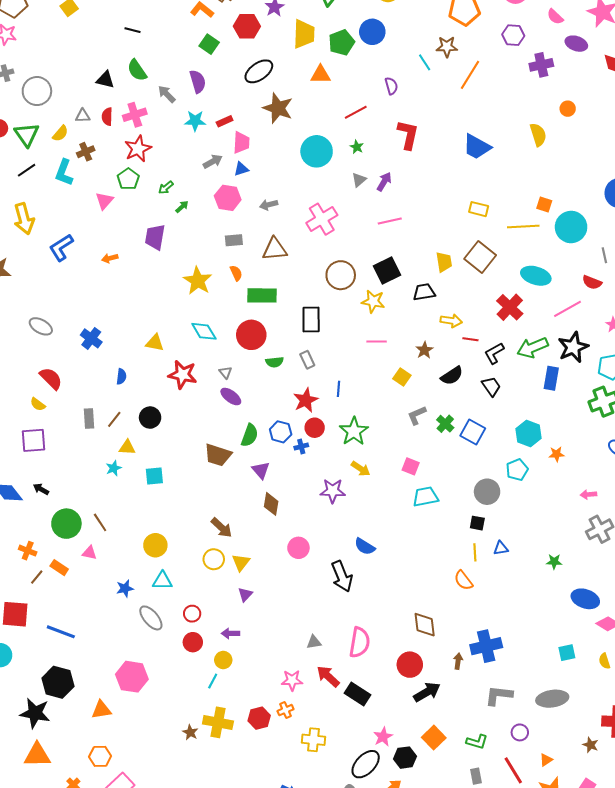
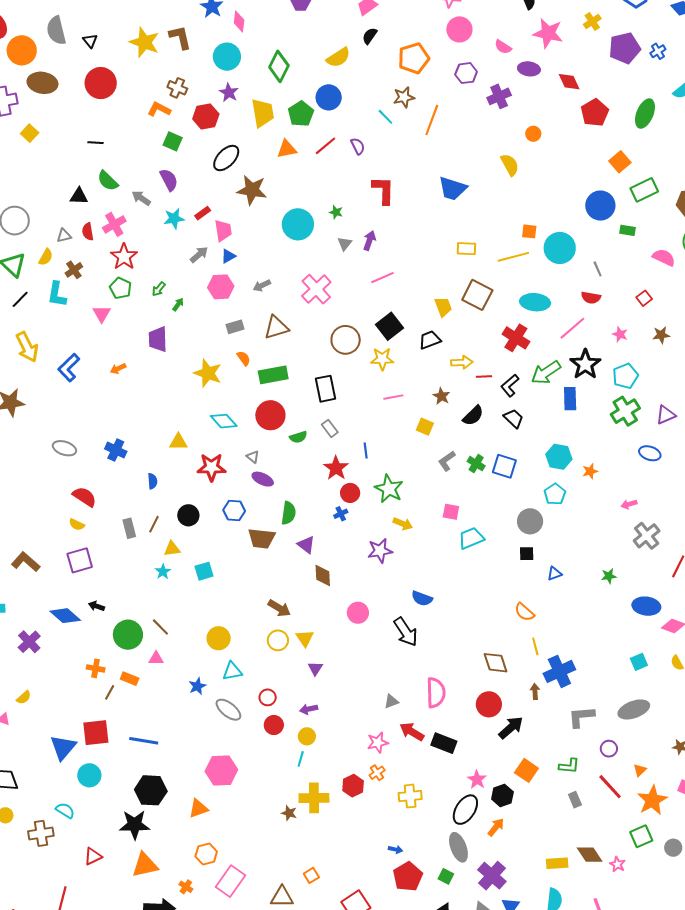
red line: (356, 112) -> (326, 146), moved
blue hexagon: (281, 432) -> (234, 511), moved
yellow line: (475, 552) -> (535, 646), moved

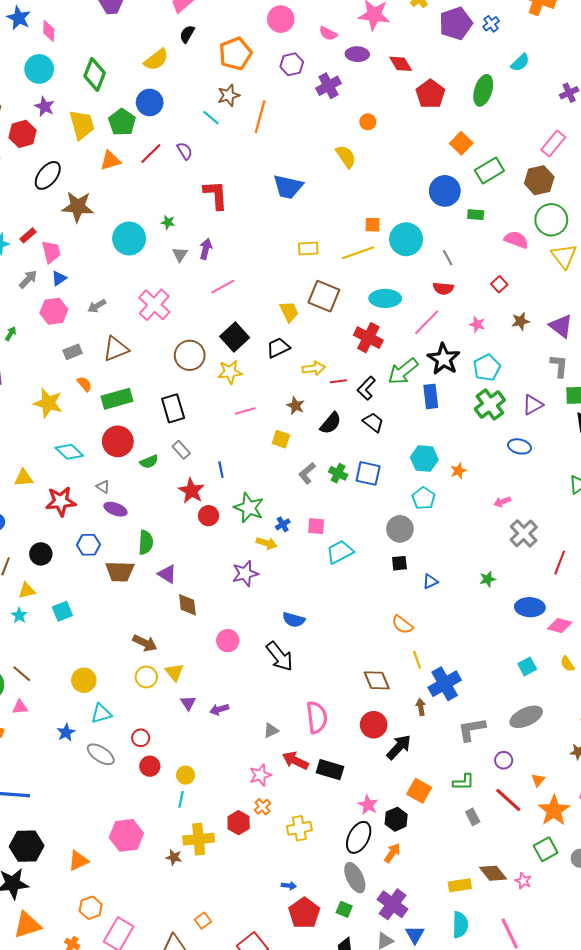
blue cross: (341, 514) -> (283, 524), moved
purple arrow: (309, 709) -> (219, 709), moved
pink hexagon: (221, 770) -> (126, 835), moved

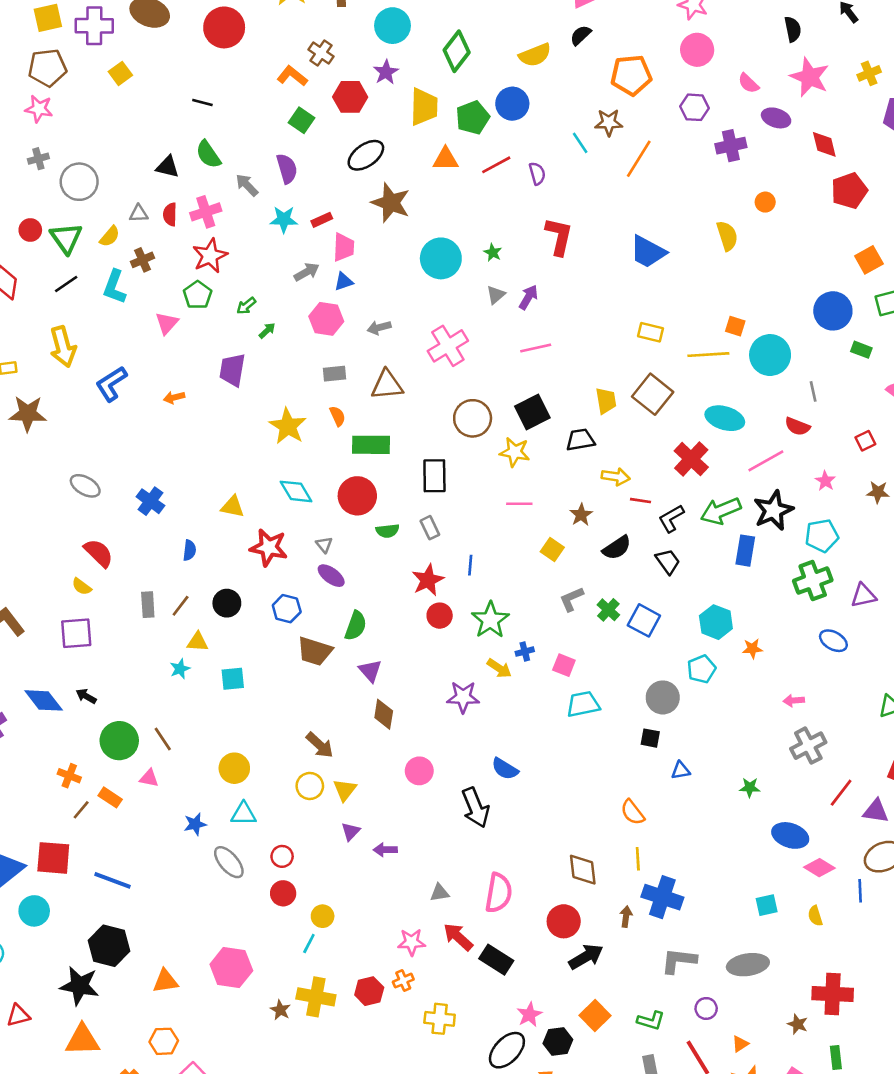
blue cross: (445, 684) -> (662, 897), turned 32

